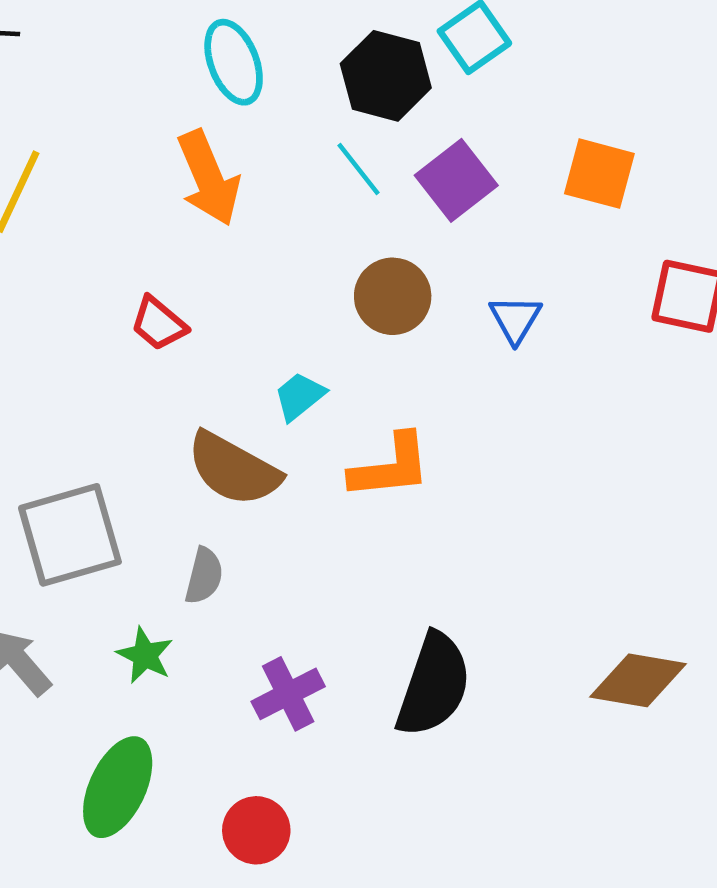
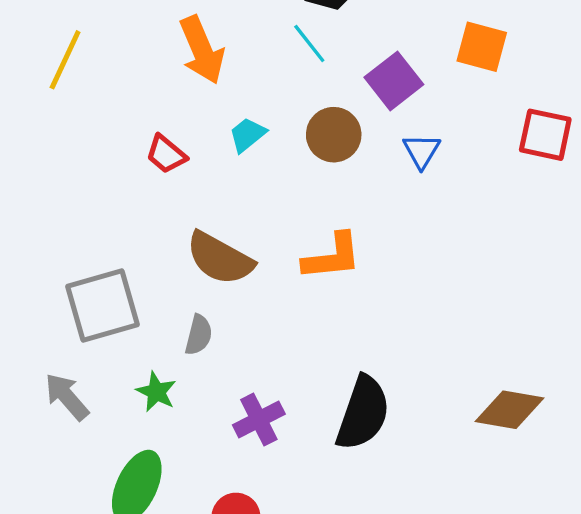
purple square: (456, 180) -> (394, 81), moved
cyan trapezoid: (299, 396) -> (247, 135), moved

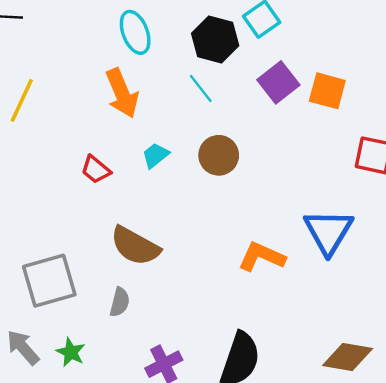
purple square: (394, 81) -> (278, 82), moved
blue triangle: (422, 151) -> (328, 232), moved, size x1.8
orange L-shape: (332, 257) -> (262, 257), moved, turned -150
green star: (156, 392) -> (71, 352), moved

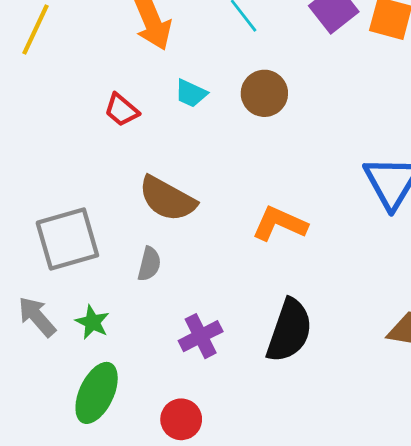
cyan trapezoid: (155, 155) -> (191, 93), turned -116
orange L-shape: (262, 257) -> (280, 224), moved

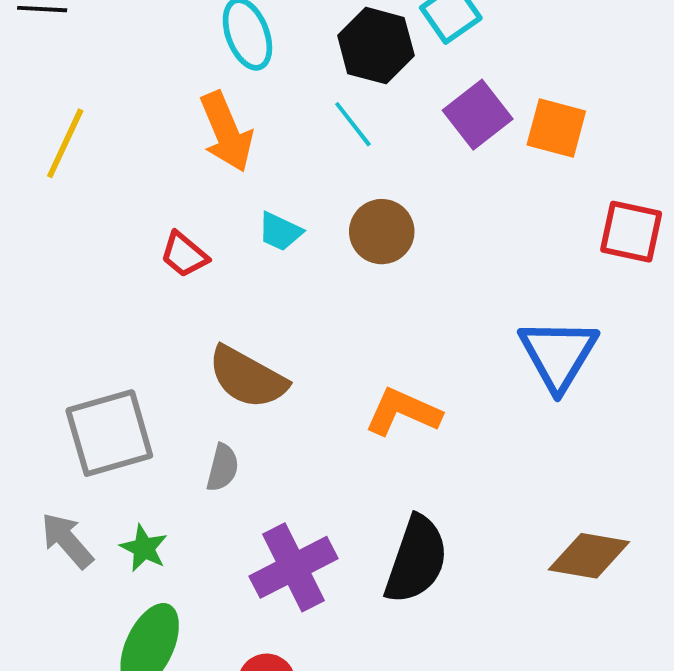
purple cross: (201, 336) -> (293, 567), size x1.4

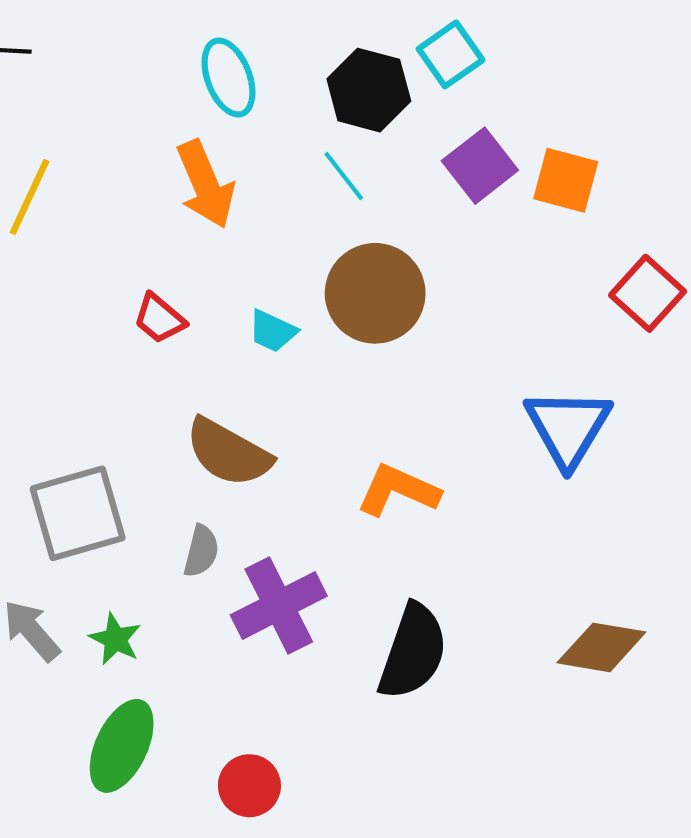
cyan trapezoid: (280, 232) -> (272, 331), moved
brown circle: (382, 232) -> (375, 293), size x1.4
red square: (631, 232) -> (648, 293), turned 30
purple cross: (293, 567) -> (279, 606), moved

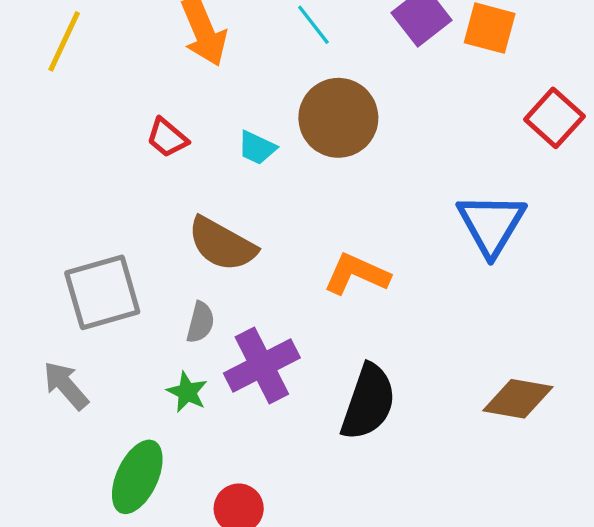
green star: (115, 639) -> (187, 392), moved

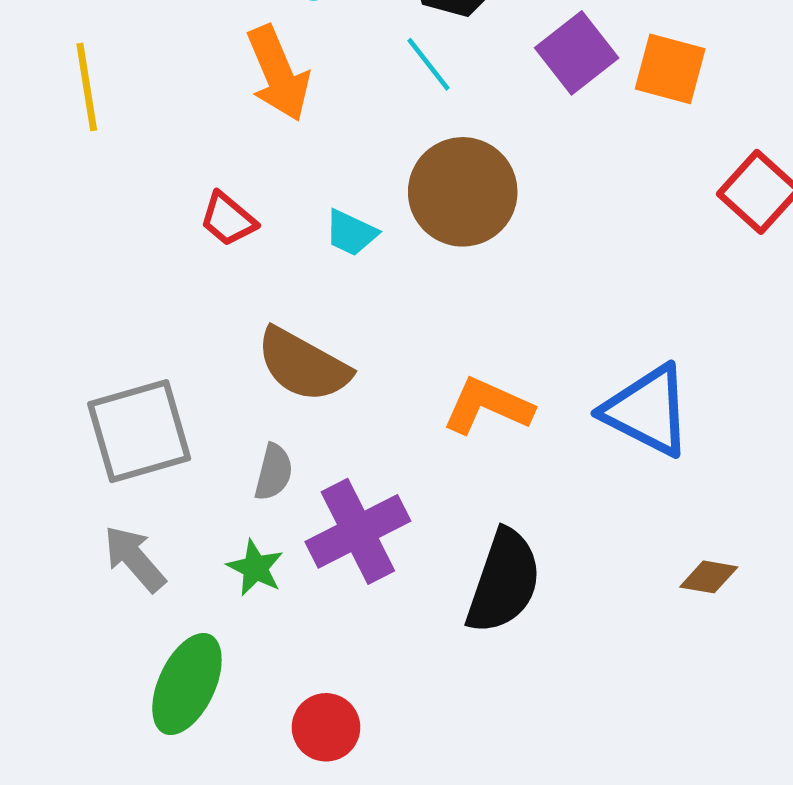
yellow line: (64, 41) -> (87, 87), turned -34
blue triangle: (491, 224) -> (647, 411), moved, turned -34
gray arrow: (66, 385) -> (135, 559), moved
brown diamond: (518, 399) -> (709, 577), size x0.6

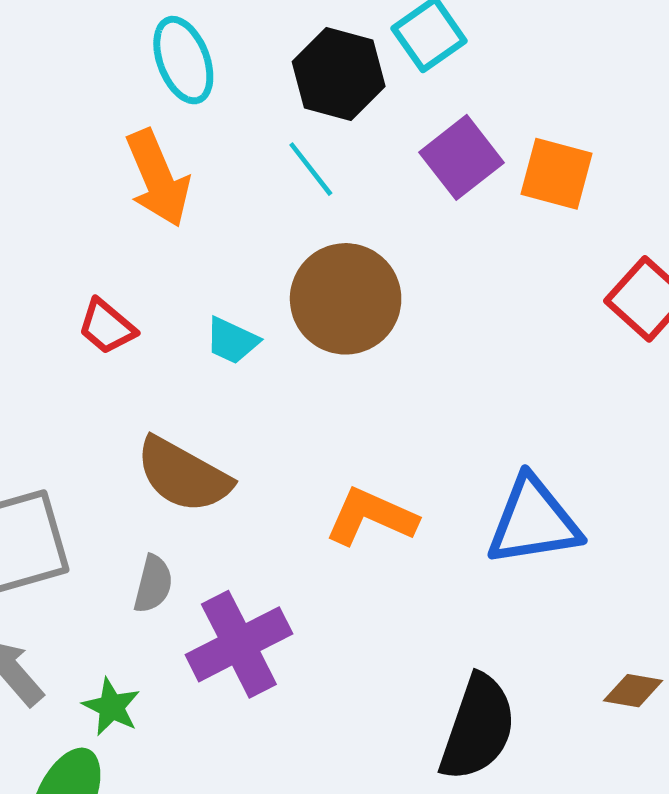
blue triangle: (647, 411) -> (533, 521), turned -36
green star: (255, 568) -> (111, 707), moved
brown diamond: (709, 577) -> (633, 691), moved
black semicircle: (504, 581) -> (478, 728), moved

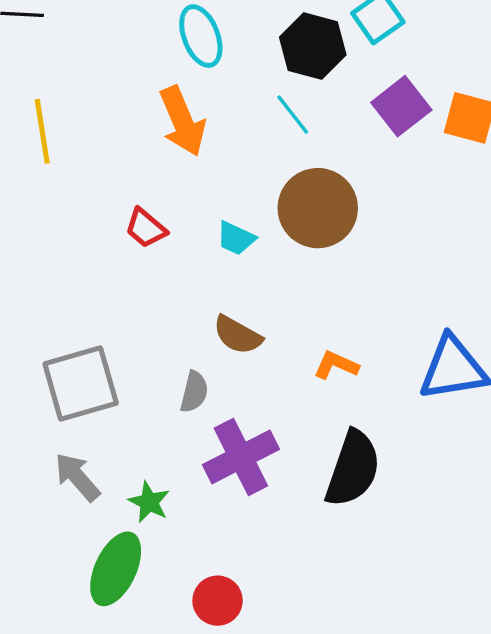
brown semicircle: (183, 475) -> (238, 335), moved, size x0.7
orange L-shape: (371, 517) -> (336, 365), size x0.7
gray semicircle: (153, 584) -> (194, 392), moved
black semicircle: (478, 728) -> (353, 469), moved

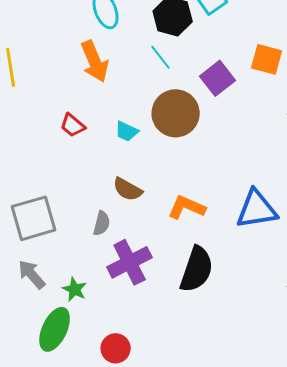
purple square: (401, 106) -> (218, 78), moved
orange L-shape: (336, 365) -> (187, 207), size x1.4

